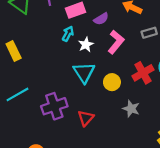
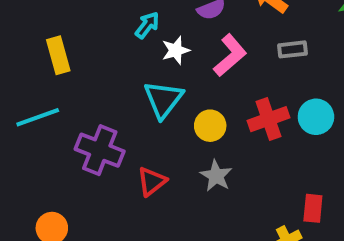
yellow rectangle: (14, 51) -> (58, 55), moved
purple cross: (54, 106) -> (100, 150), turned 30
gray star: (131, 109) -> (216, 176), moved

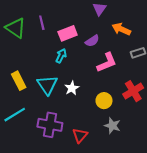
white star: (176, 50) -> (72, 88), moved
pink L-shape: (230, 55) -> (107, 62), turned 30
cyan triangle: (163, 99) -> (47, 85), moved

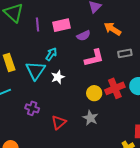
purple line: (42, 23) -> (37, 24), moved
cyan arrow: (61, 56) -> (51, 54), moved
yellow circle: (104, 101) -> (94, 93), moved
purple cross: (50, 125) -> (32, 108), size x0.6

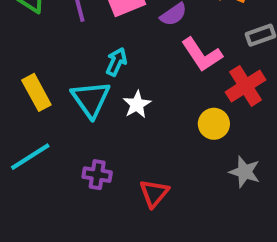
pink L-shape: (94, 58) -> (202, 55), turned 80
red cross: (115, 88) -> (246, 86), moved
gray star: (90, 118) -> (245, 172), moved

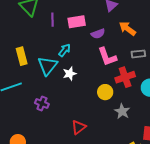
gray star: (245, 172) -> (122, 111), moved
red triangle: (154, 193) -> (79, 127), moved

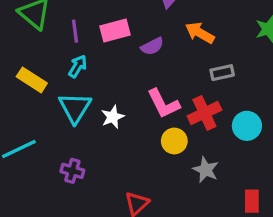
cyan arrow: (64, 50) -> (78, 66), moved
yellow rectangle: (22, 56) -> (32, 80), moved, turned -36
pink L-shape: (107, 57) -> (163, 104), moved

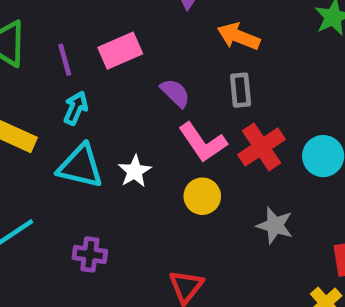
purple semicircle: (152, 46) -> (175, 93), moved, turned -100
gray rectangle: (222, 73) -> (241, 90), moved, turned -75
cyan triangle: (75, 108) -> (80, 166), turned -40
yellow circle: (174, 141) -> (202, 196), moved

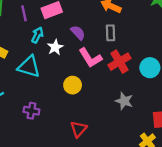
cyan arrow: (76, 108) -> (37, 35), moved
white star: (135, 171) -> (55, 47), moved
yellow circle: (202, 196) -> (73, 85), moved

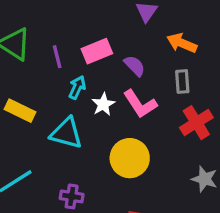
purple semicircle: (78, 33) -> (135, 66), moved
pink L-shape: (90, 58) -> (140, 104), moved
yellow circle: (73, 85) -> (130, 158), size x1.5

